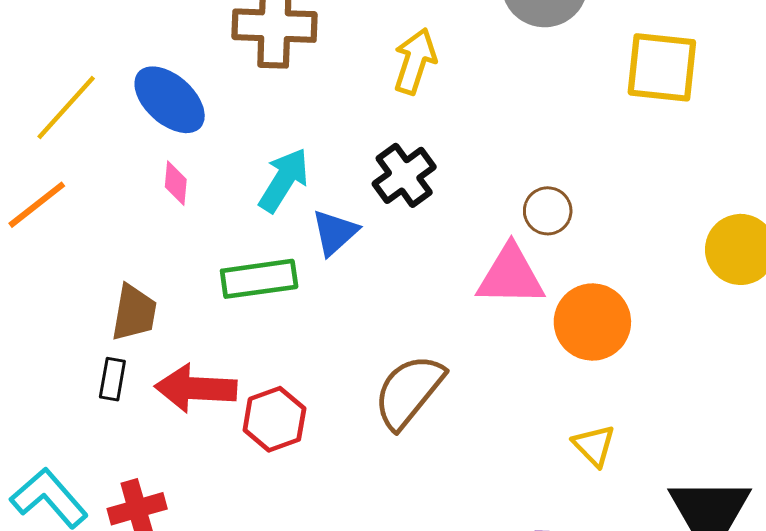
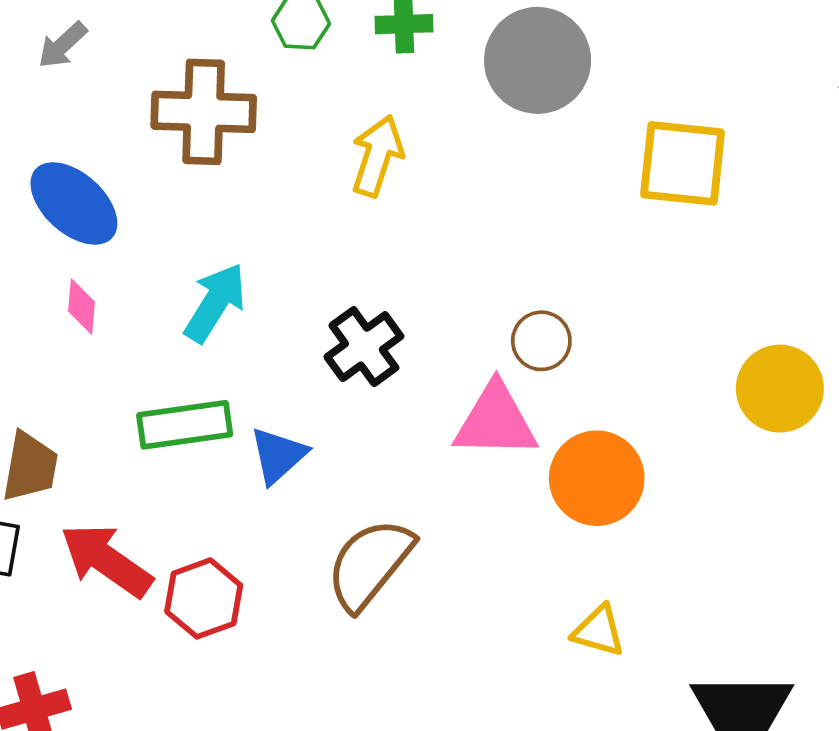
black cross: (404, 175) -> (364, 347), moved
blue triangle: (335, 232) -> (278, 455), moved
red arrow: (196, 388) -> (106, 560), turned 32
yellow triangle: (594, 445) -> (599, 631), turned -30

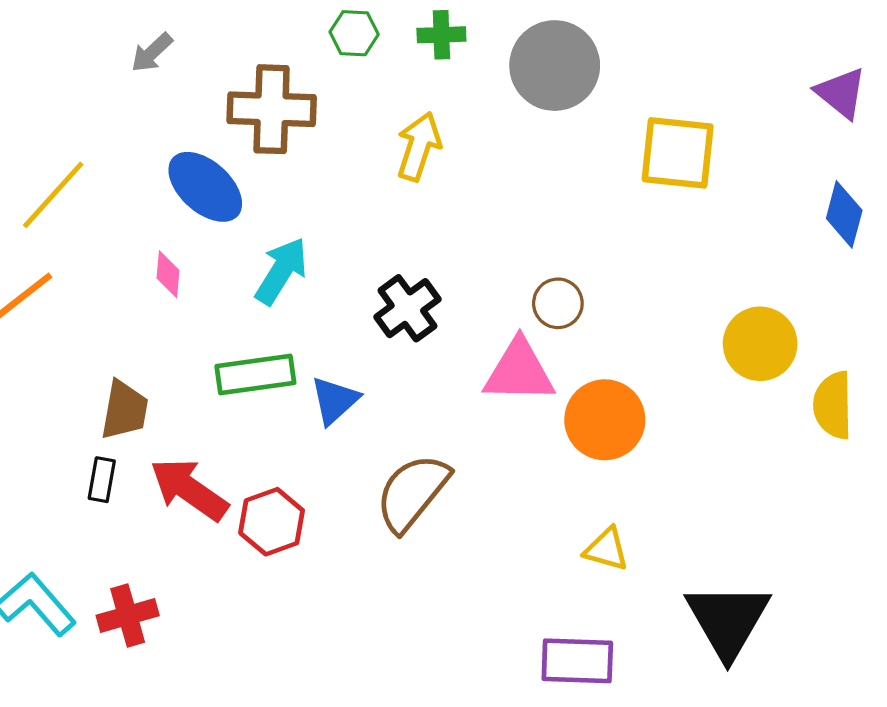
blue ellipse: (74, 203) -> (205, 187), moved

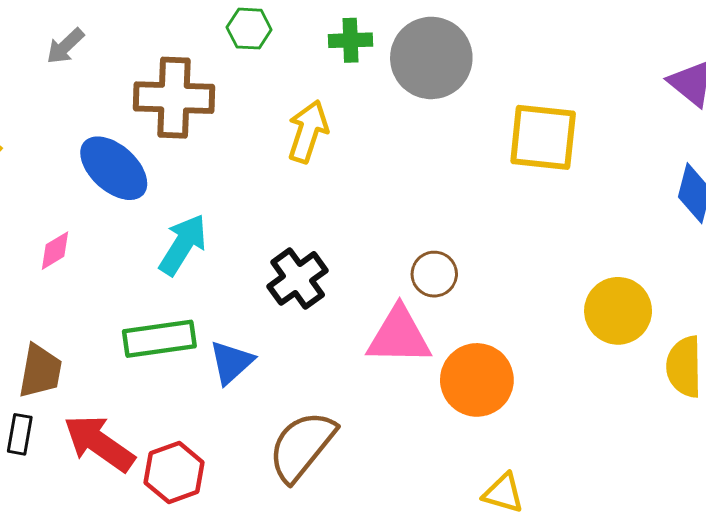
green cross: (441, 35) -> (350, 40), moved
pink diamond: (168, 274) -> (55, 251), moved, turned 54
yellow triangle: (606, 549) -> (503, 493), moved

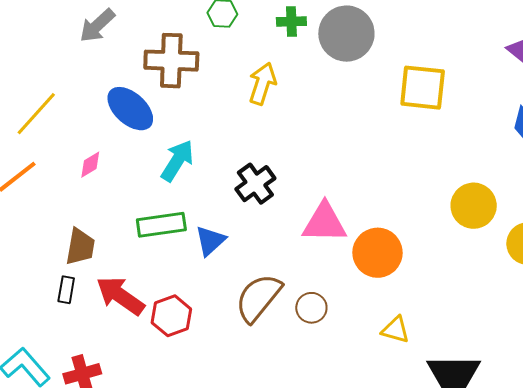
gray arrow: (65, 46) -> (97, 26), size x1.4
brown circle: (434, 274) -> (311, 308), moved

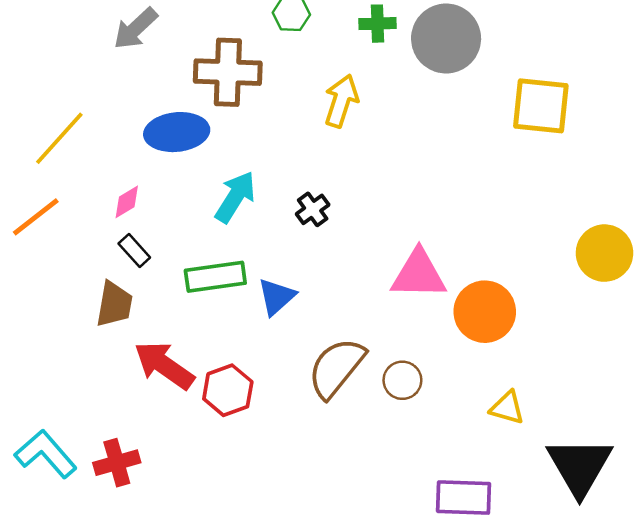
blue ellipse: (130, 109) -> (177, 132), turned -48
black cross: (255, 184) -> (313, 209), moved, size x0.7
black rectangle: (66, 290) -> (134, 251), moved, turned -52

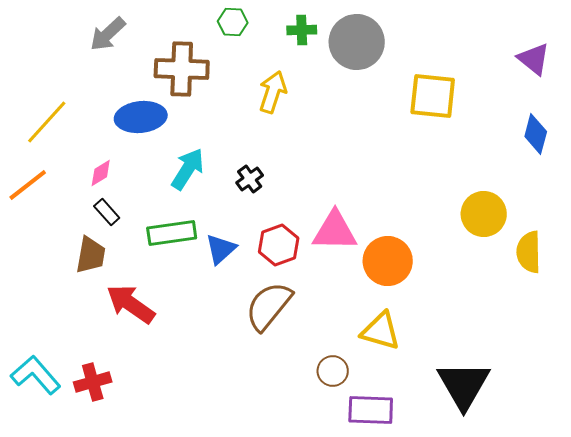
brown circle: (402, 380) -> (333, 371), moved
red hexagon: (228, 390) -> (279, 245), moved
yellow triangle: (507, 408) -> (381, 331), moved, size x1.4

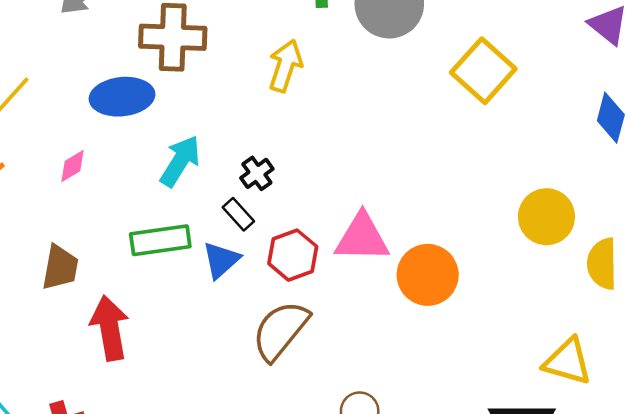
yellow square: (433, 96) -> (483, 71), turned 36
black rectangle: (107, 212) -> (238, 214), moved
red arrow: (131, 304) -> (110, 328), turned 45
yellow triangle: (381, 331) -> (568, 361), moved

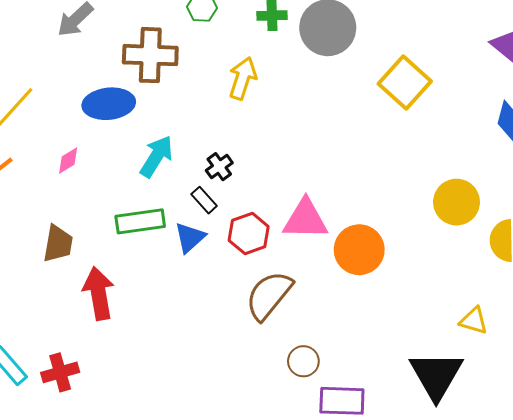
brown semicircle: (280, 331) -> (269, 295), moved
yellow triangle: (568, 361) -> (474, 321), size x0.7

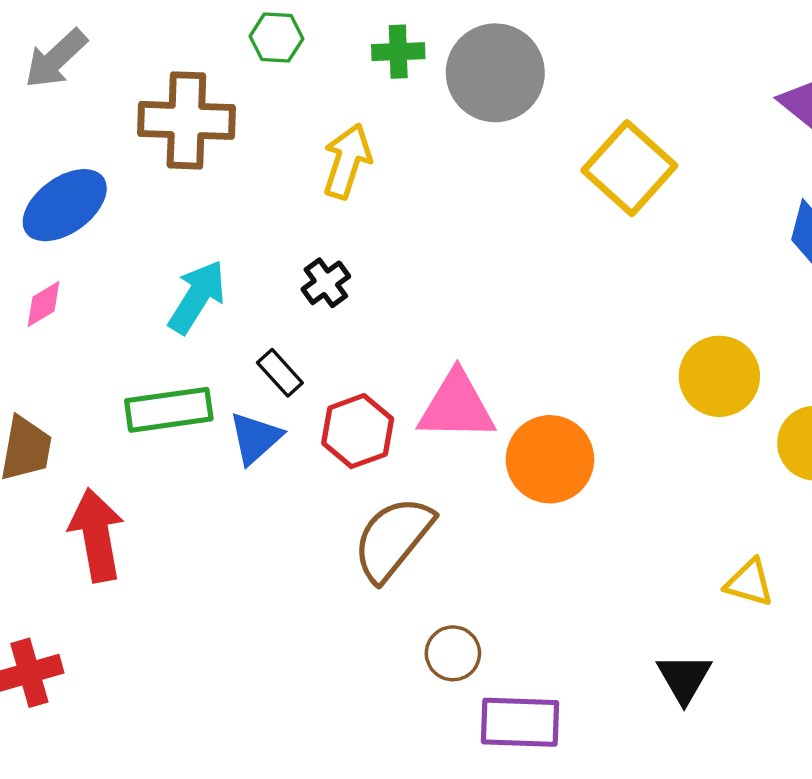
blue ellipse: (109, 104) -> (65, 205), moved, turned -30
black cross: (219, 167) -> (326, 283), moved
black triangle: (436, 375) -> (684, 678), size x0.6

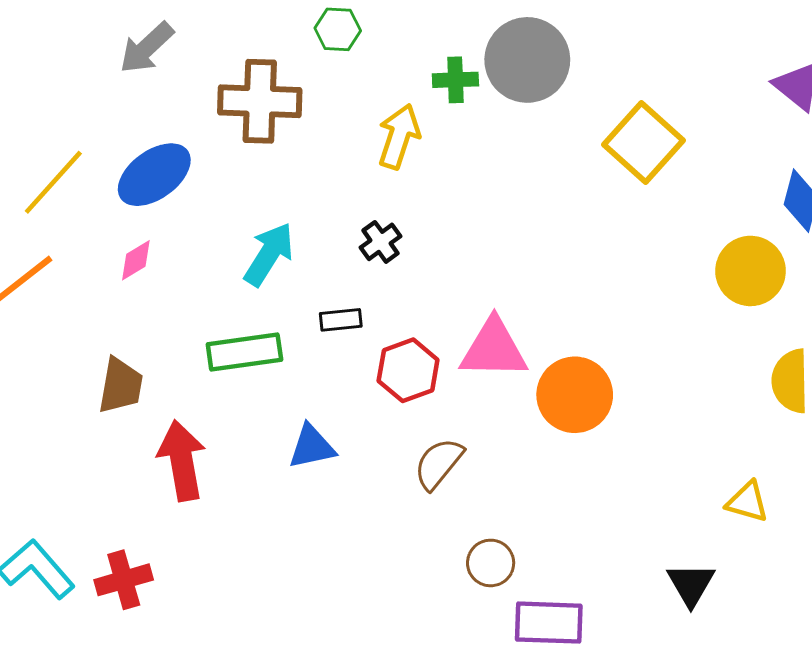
green cross: (398, 52) -> (455, 80), moved
black rectangle: (280, 373) -> (341, 320), turned -54
yellow circle: (719, 376) -> (751, 271), moved
blue triangle: (255, 438) -> (312, 447), moved, turned 30
brown semicircle: (393, 539) -> (439, 464), size x0.7

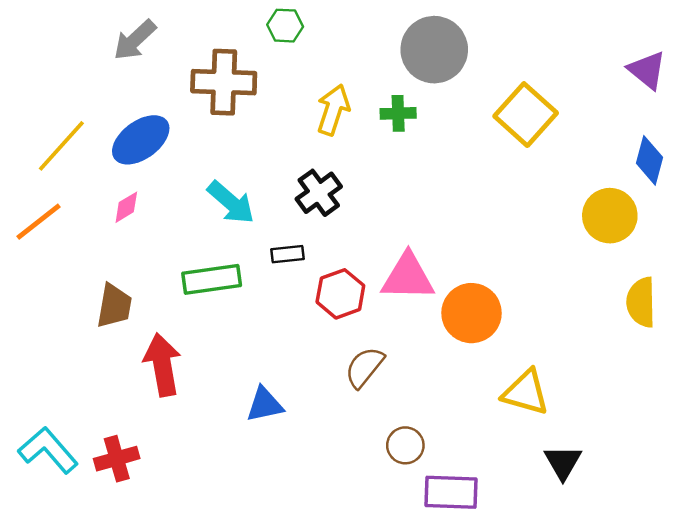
green cross: (455, 80) -> (398, 113), moved
black cross: (381, 242) -> (319, 193), size x1.4
cyan arrow: (269, 254) -> (231, 202), turned 99
blue triangle: (312, 447) -> (265, 404), moved
yellow triangle: (747, 502) -> (526, 392), moved, size x1.4

